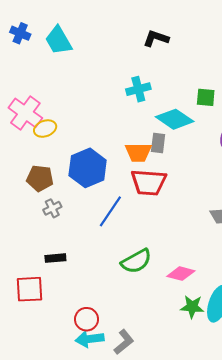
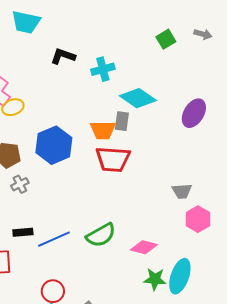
black L-shape: (156, 38) -> (63, 56), moved
cyan trapezoid: (59, 40) -> (26, 22), turned -48
green square: (206, 97) -> (166, 39), moved, turned -36
blue line: (110, 211) -> (54, 239), moved, turned 32

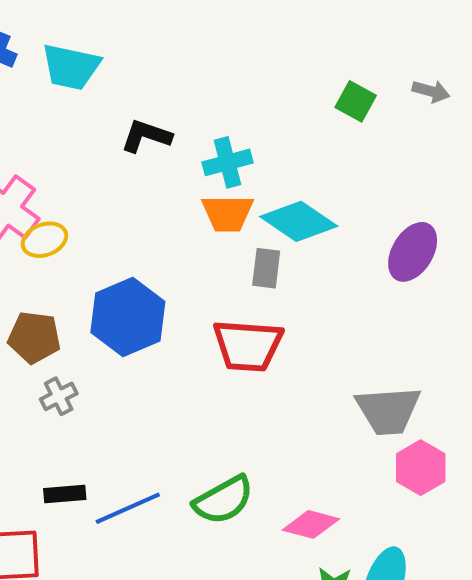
green square: (166, 39) -> (356, 101), turned -30
orange trapezoid: (103, 130) -> (227, 213), moved
gray trapezoid: (182, 191) -> (388, 411), size x1.6

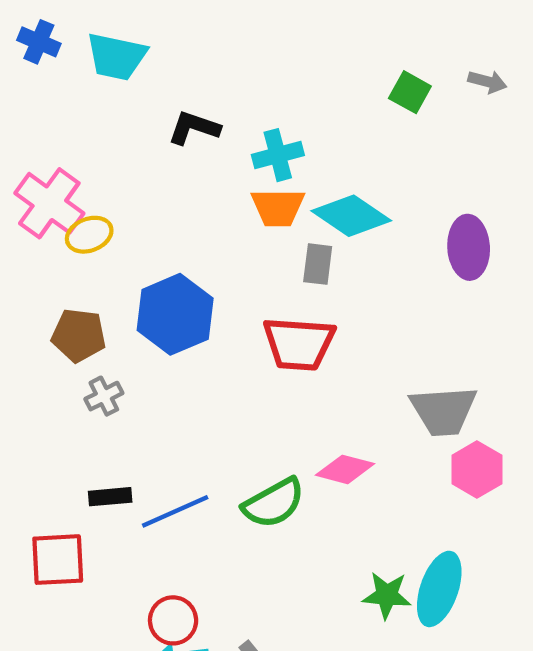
purple ellipse: (413, 252) -> (469, 247), turned -34
pink diamond: (311, 524) -> (345, 469), moved

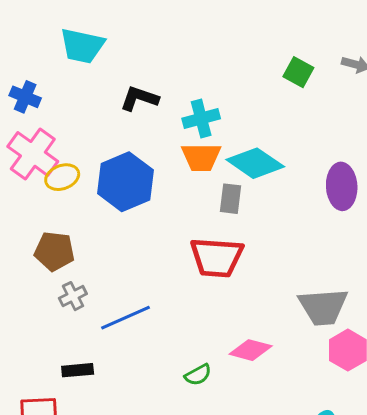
blue cross: (39, 42) -> (25, 97), moved
blue hexagon: (175, 314) -> (125, 182), moved
green semicircle: (274, 503) -> (198, 375), size x0.6
blue line: (175, 511) -> (125, 318), moved

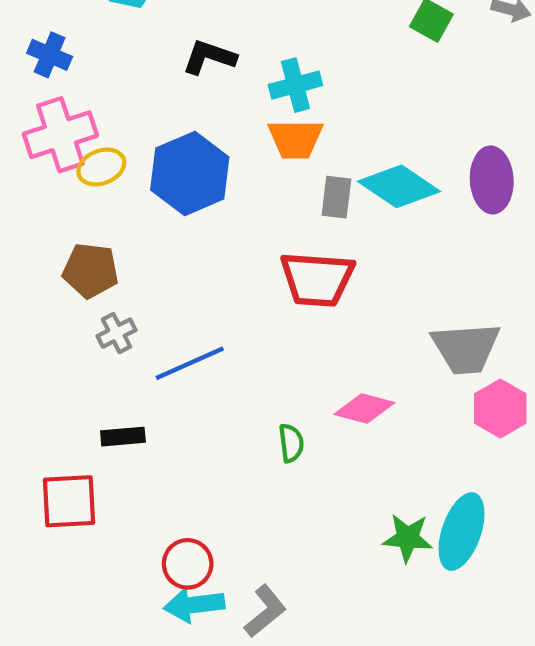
pink cross: (33, 154) -> (60, 135), turned 36
cyan diamond: (255, 163) -> (399, 186), moved
green semicircle: (198, 375) -> (291, 443), turned -68

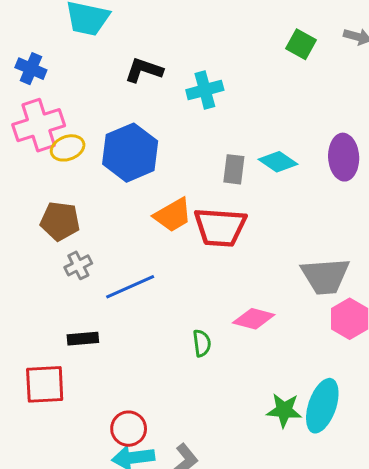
orange trapezoid: (295, 139) -> (173, 215), moved, turned -30
cyan diamond: (399, 186) -> (278, 162), size x0.7

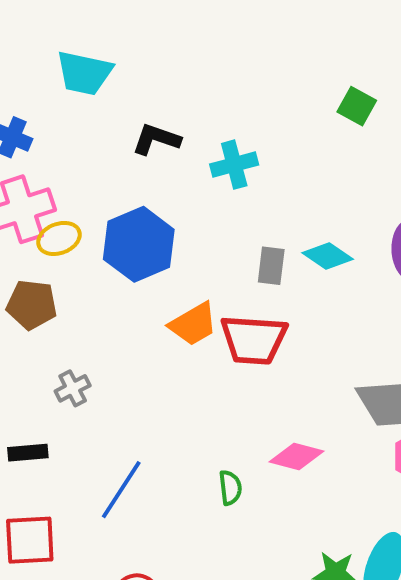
brown pentagon: (60, 221) -> (32, 305), moved
blue line: (130, 287) -> (121, 490), moved, turned -33
black rectangle: (83, 339) -> (28, 453), moved

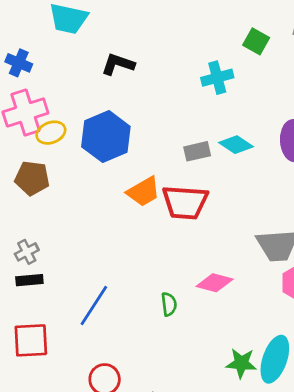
cyan cross: (234, 165) -> (217, 78), moved
gray rectangle: (271, 266) -> (197, 151), turned 70
gray cross: (73, 388) -> (27, 252), moved

